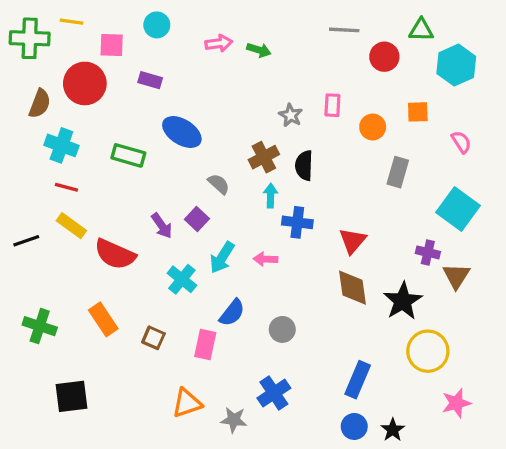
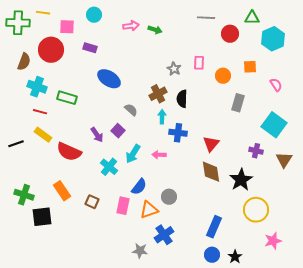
green rectangle: (128, 155) -> (67, 98), moved
brown triangle: (456, 276) -> (284, 160), moved
black square: (71, 396) -> (42, 217), moved
orange triangle: (187, 403) -> (149, 210), moved

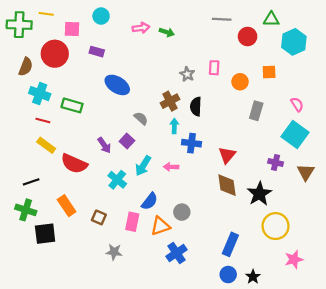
pink semicircle: (276, 85) -> (297, 104), moved
black line: (16, 144) -> (31, 182), moved
gray star: (140, 251) -> (114, 252), moved

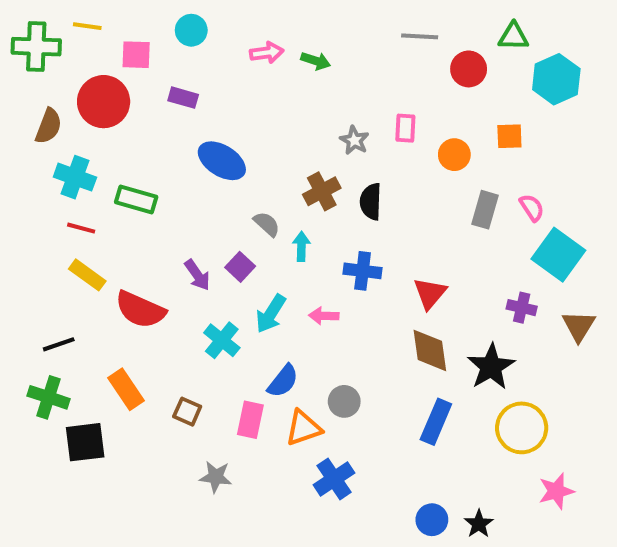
pink semicircle: (297, 104) -> (532, 208), moved
cyan arrow: (174, 126) -> (301, 246), moved
blue rectangle: (230, 244) -> (436, 422), moved

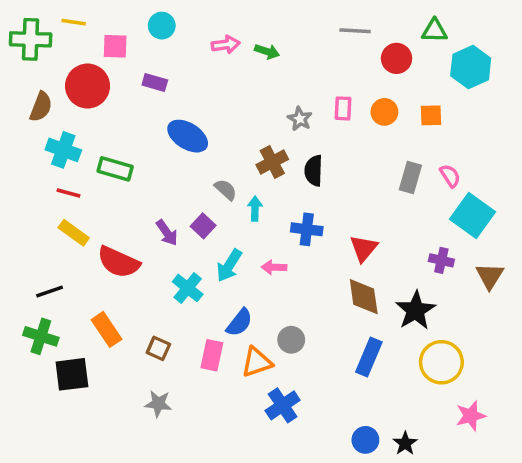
orange circle: (454, 155) -> (384, 112), moved
gray star: (216, 477) -> (158, 404), moved

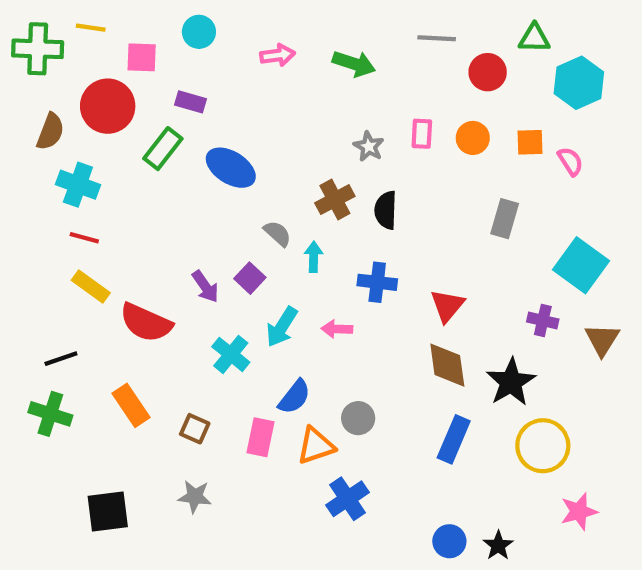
green arrow: (267, 51) -> (354, 64), moved, size x1.4
green rectangle: (115, 169) -> (163, 149), moved, turned -68
pink semicircle: (450, 176) -> (570, 161), moved
black square: (72, 374) -> (108, 512), moved

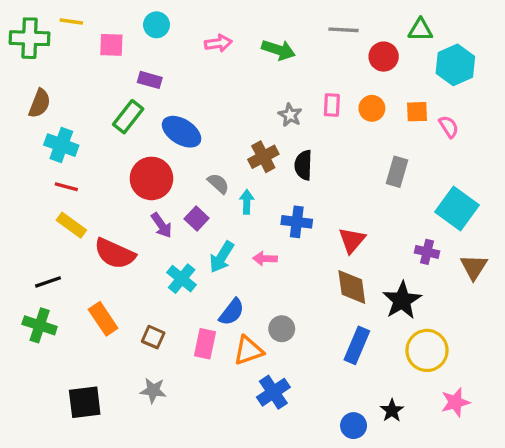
red circle: (108, 106) -> (151, 178), moved
black star: (498, 545) -> (392, 411), moved

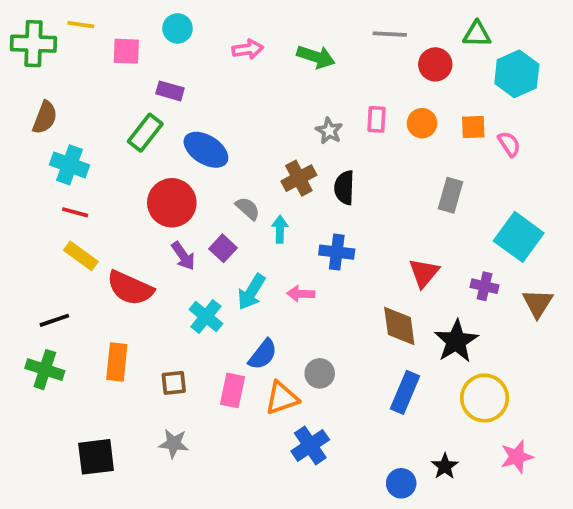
red triangle: (352, 240) -> (424, 273), moved
orange rectangle: (103, 319) -> (117, 362), turned 40
brown square: (153, 337) -> (174, 383), turned -30

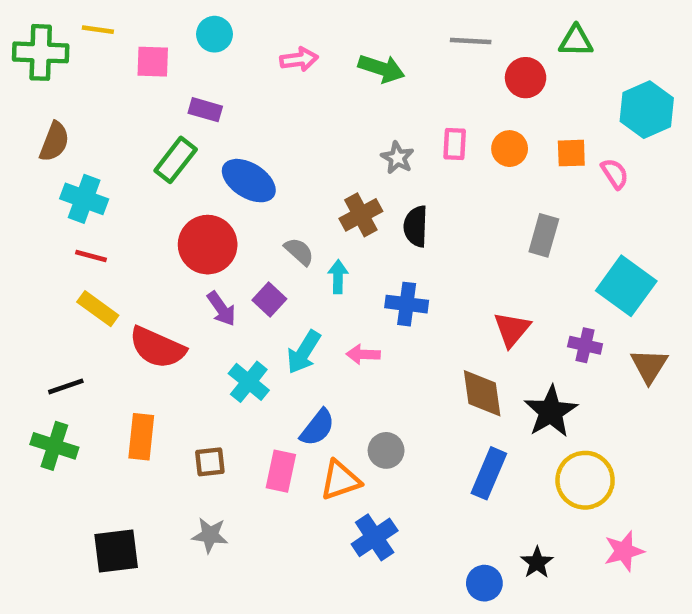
cyan hexagon: (517, 74) -> (647, 110), moved

